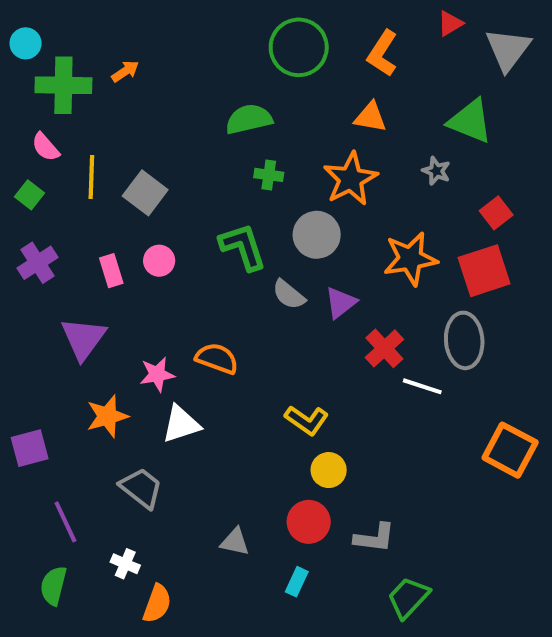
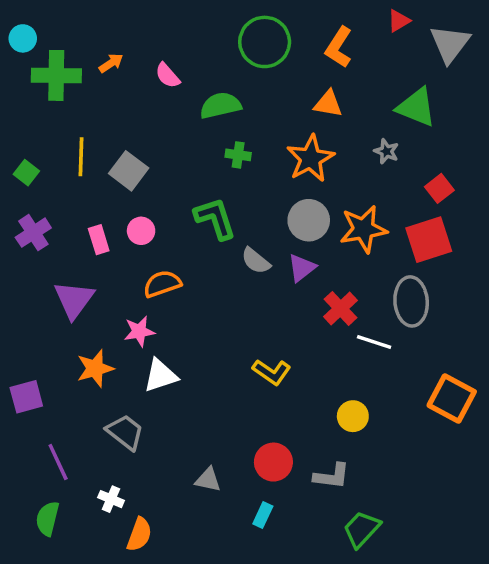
pink semicircle: (45, 147) -> (168, 75), moved
gray circle: (317, 235) -> (309, 220), moved
orange semicircle: (217, 358) -> (162, 284), moved, turned -39
yellow circle: (329, 470) -> (353, 416), moved

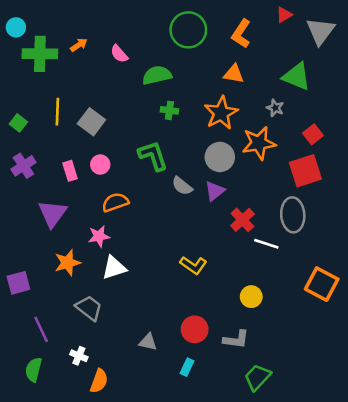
orange star: (363, 229) -> (259, 143), moved

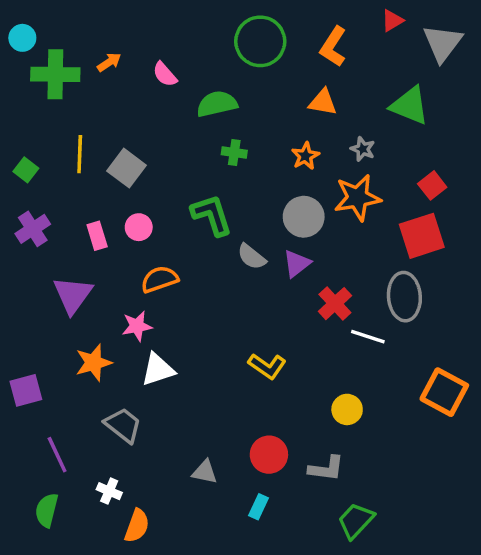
gray star: (275, 108) -> (363, 149), moved
orange star: (221, 113) -> (305, 156), size x0.6

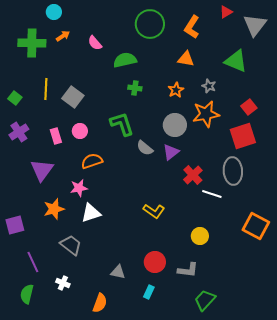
cyan circle: (22, 38) -> (54, 12), moved
orange semicircle: (137, 526) -> (100, 303), moved

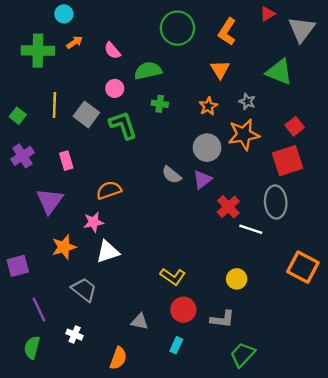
orange triangle: (186, 59) -> (220, 70), turned 48
green L-shape: (122, 124) -> (123, 125), moved
pink circle: (80, 131) -> (115, 88), moved
yellow L-shape: (154, 211) -> (173, 277), moved

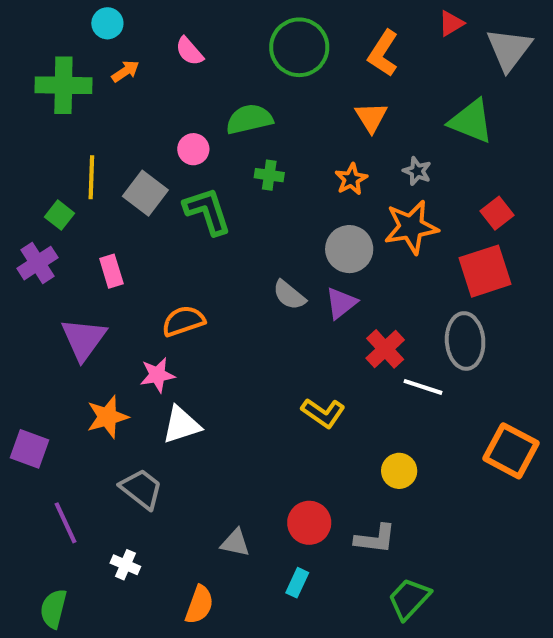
pink semicircle: (112, 51) -> (189, 51), moved
green square: (18, 116) -> (59, 215), moved
purple square: (18, 266) -> (30, 449), turned 35
yellow L-shape: (173, 277) -> (323, 413), moved
green semicircle: (32, 348) -> (53, 609), moved

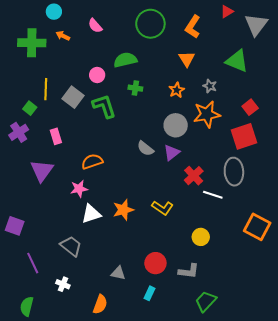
orange arrow: (125, 71) -> (63, 36), turned -120
orange star: (107, 417) -> (123, 210), moved

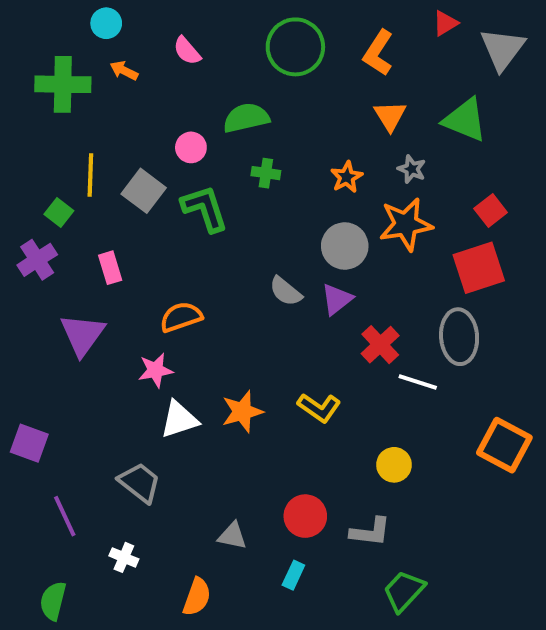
orange triangle: (187, 59) -> (390, 116), moved

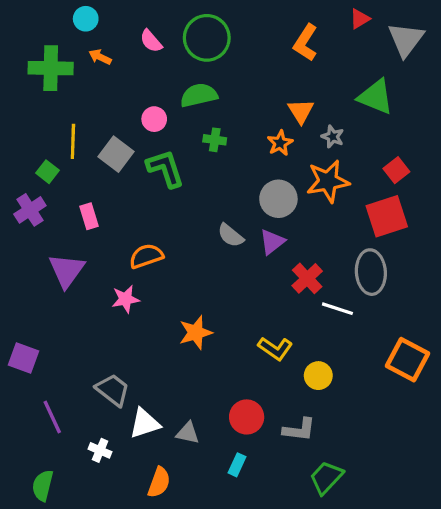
green circle: (295, 47) -> (207, 38), moved
orange triangle: (390, 116) -> (301, 111), moved
yellow L-shape: (319, 408) -> (275, 348), moved
white triangle: (179, 419) -> (145, 423), moved

